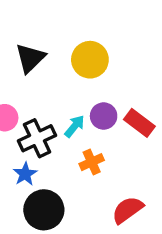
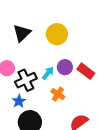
orange cross: (92, 162) -> (58, 94), turned -32

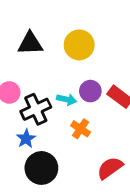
black triangle: (22, 33) -> (30, 44), turned 42
cyan arrow: (48, 73) -> (67, 99), turned 64

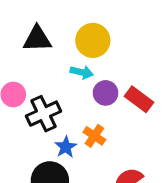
cyan arrow: (67, 99) -> (82, 72), moved
blue star: (26, 139) -> (66, 147), moved

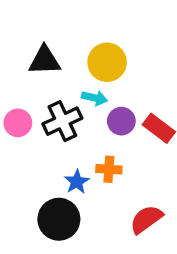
black cross: (44, 114) -> (62, 121), moved
orange cross: (94, 136) -> (109, 169), turned -30

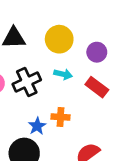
cyan arrow: (95, 98) -> (63, 74), moved
purple circle: (121, 121) -> (97, 52), moved

